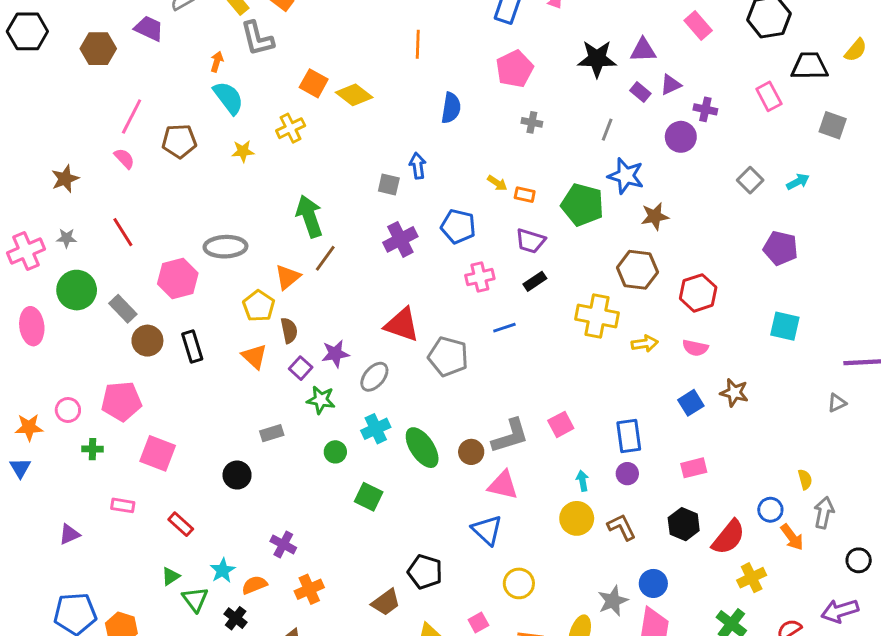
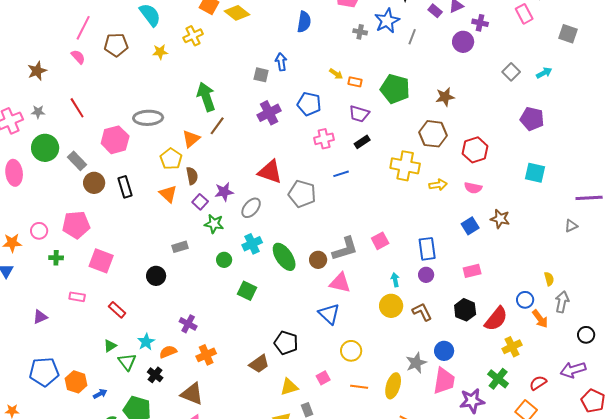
blue star: (626, 176) -> (387, 21), moved, turned 30

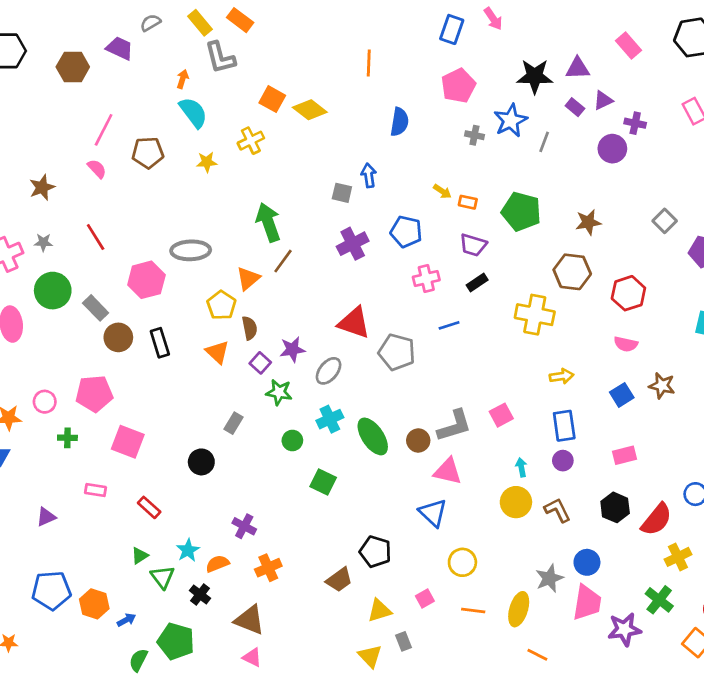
gray square: (511, 72) -> (665, 221), moved
yellow arrow: (438, 185) -> (561, 376), moved
gray rectangle: (180, 247) -> (233, 423), turned -42

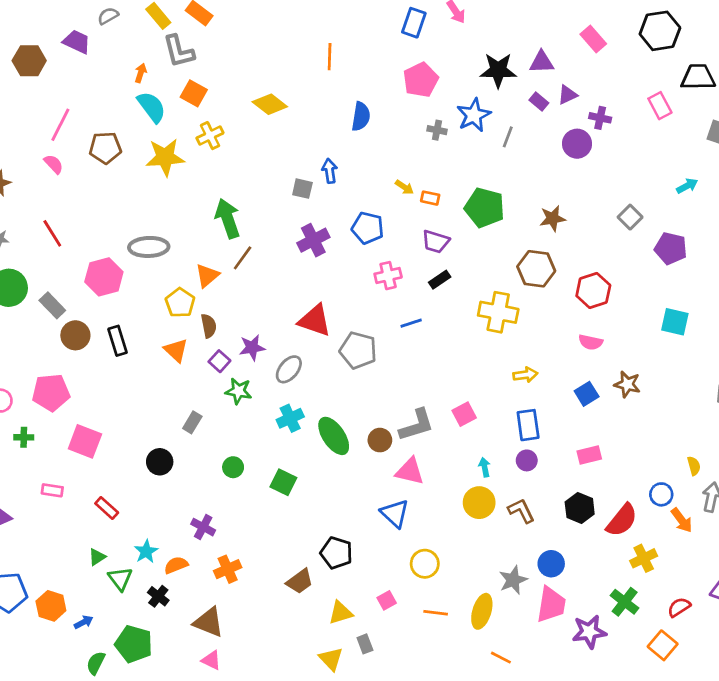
orange square: (272, 99) -> (194, 93), moved
yellow star: (207, 162) -> (165, 157), size x1.8
green circle: (292, 440) -> (233, 467), moved

